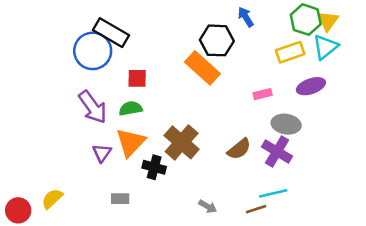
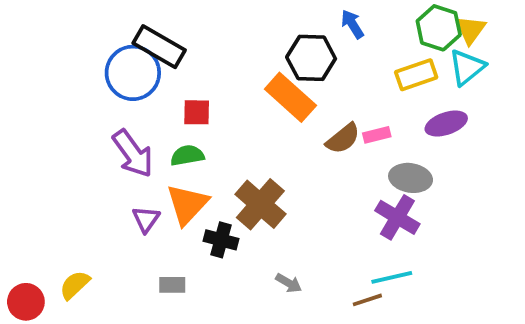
brown semicircle: (239, 149) -> (343, 139), moved
gray arrow: (208, 206) -> (289, 283), moved

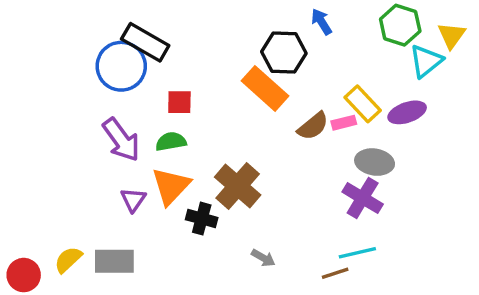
yellow triangle: (471, 30) -> (452, 35), moved
yellow rectangle: (416, 75) -> (363, 104), moved, turned 66
gray rectangle: (172, 285) -> (114, 261), moved, size x1.6

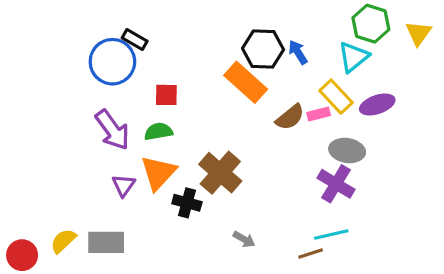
blue arrow: (321, 22) -> (298, 52), moved
black rectangle: (145, 42) -> (135, 39), size x0.6
cyan triangle: (426, 61) -> (353, 57), moved

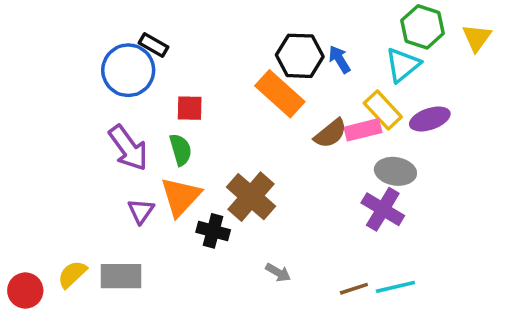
pink rectangle: (319, 114) -> (363, 130), size x1.4
green semicircle: (158, 131) -> (181, 150), turned 84
cyan line: (331, 235) -> (395, 287), moved

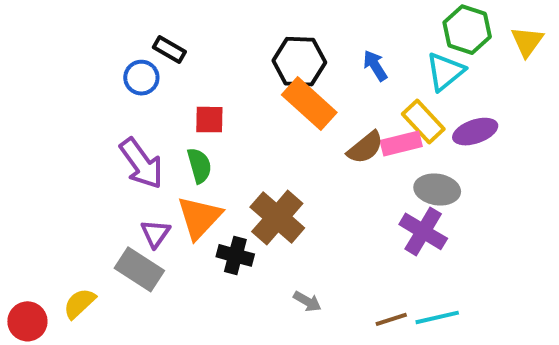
black hexagon: (300, 56) -> (299, 62), moved
blue circle: (128, 70) -> (141, 78), size x0.6
gray rectangle: (121, 276) -> (139, 269), moved, turned 33

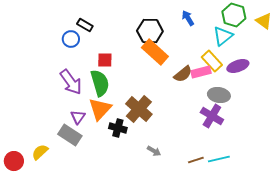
yellow triangle: (527, 42) -> (264, 21), turned -30
blue arrow: (375, 66) -> (188, 18), moved
green semicircle: (199, 166) -> (100, 83), size x1.5

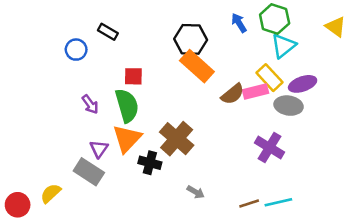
green hexagon: (234, 15) -> (275, 19), moved
blue circle: (71, 39) -> (76, 50), moved
purple arrow: (71, 82) -> (90, 104), size x0.6
gray ellipse: (219, 95) -> (289, 106), moved

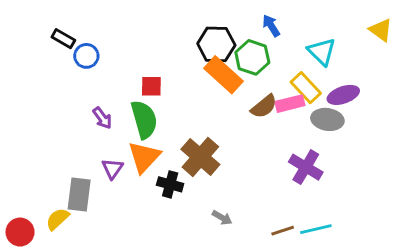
green hexagon: (275, 19) -> (252, 57), moved
black rectangle: (108, 32) -> (63, 39), moved
cyan triangle: (283, 46) -> (322, 52), turned -36
gray rectangle: (89, 172) -> (79, 194), moved, turned 64

